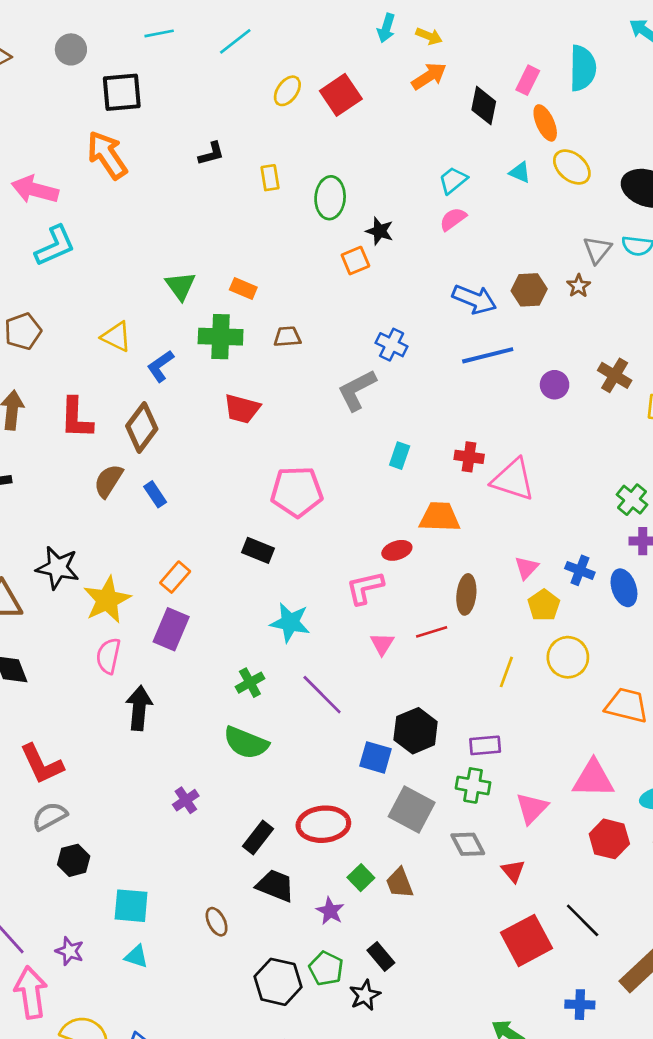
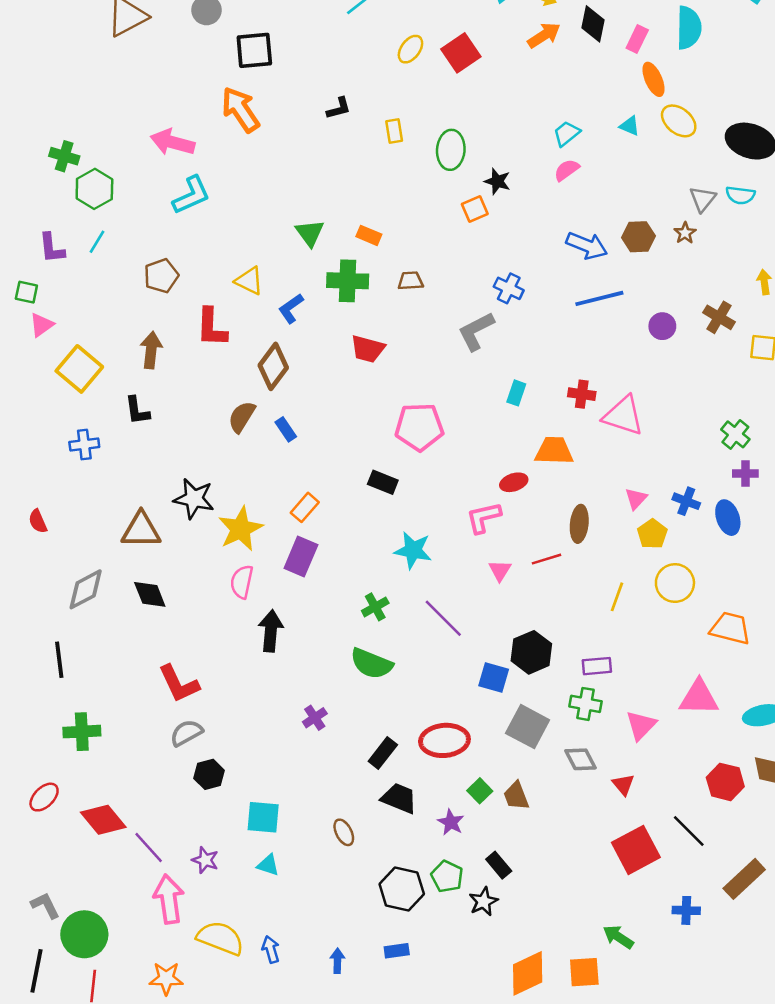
black diamond: (484, 106) -> (593, 24), moved
red L-shape: (76, 418) -> (212, 327), moved
red hexagon: (609, 839) -> (725, 782), moved

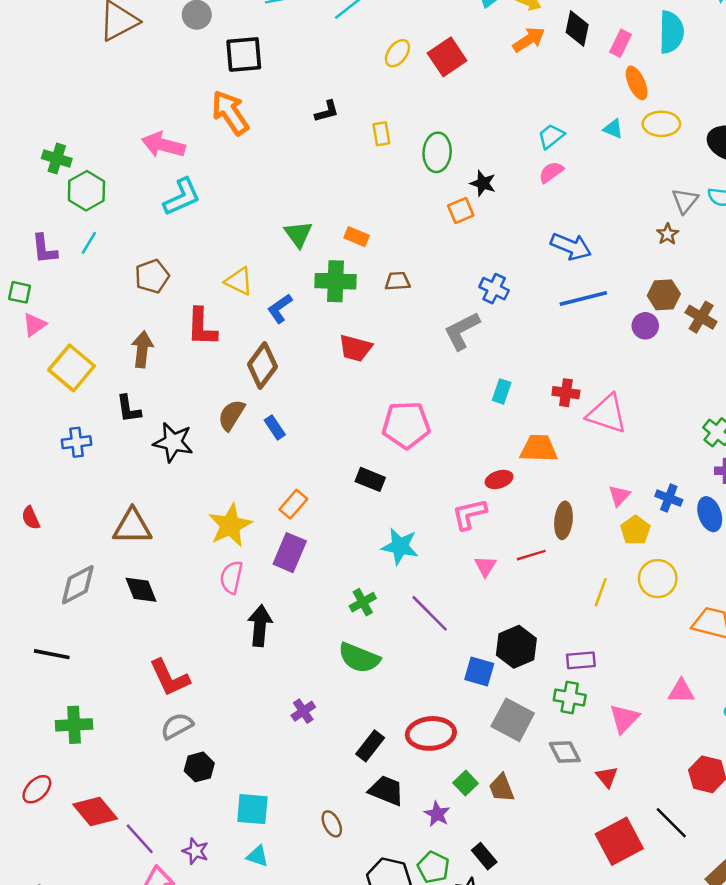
yellow ellipse: (679, 121) -> (661, 124), turned -40
brown hexagon: (638, 237) -> (664, 295), moved
black star: (194, 499) -> (173, 442), moved
black line: (59, 660) -> (52, 654), turned -72
pink triangle: (699, 698) -> (681, 691), size x0.7

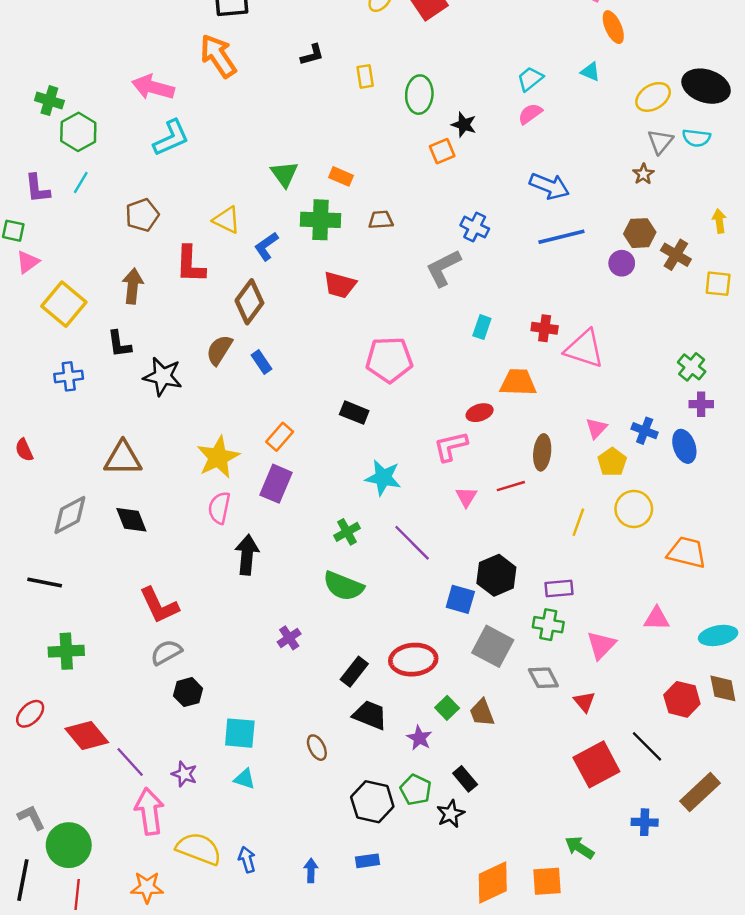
yellow ellipse: (661, 124) -> (653, 97), moved, turned -32

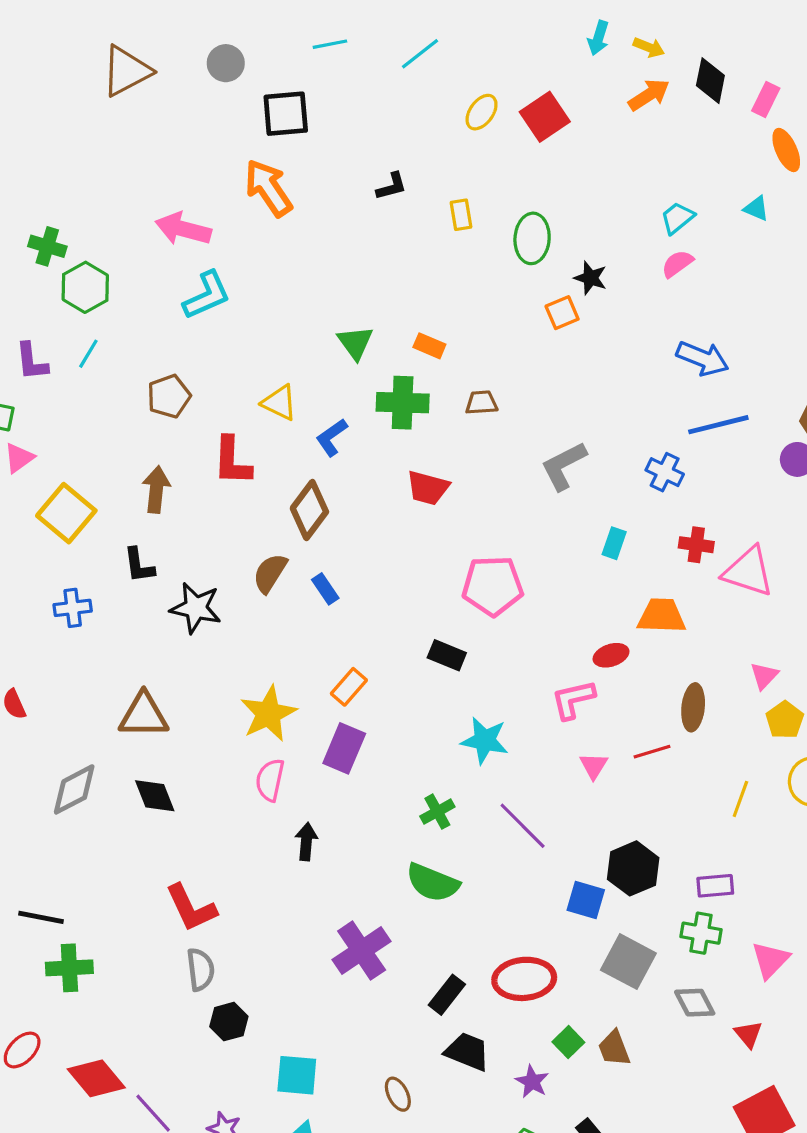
blue cross: (475, 227) -> (665, 472), moved
black arrow: (247, 555) -> (306, 842), size x0.7
black line: (45, 582) -> (41, 917), moved
purple cross: (289, 638) -> (362, 951), size x1.8
gray semicircle: (166, 652) -> (200, 969), turned 112

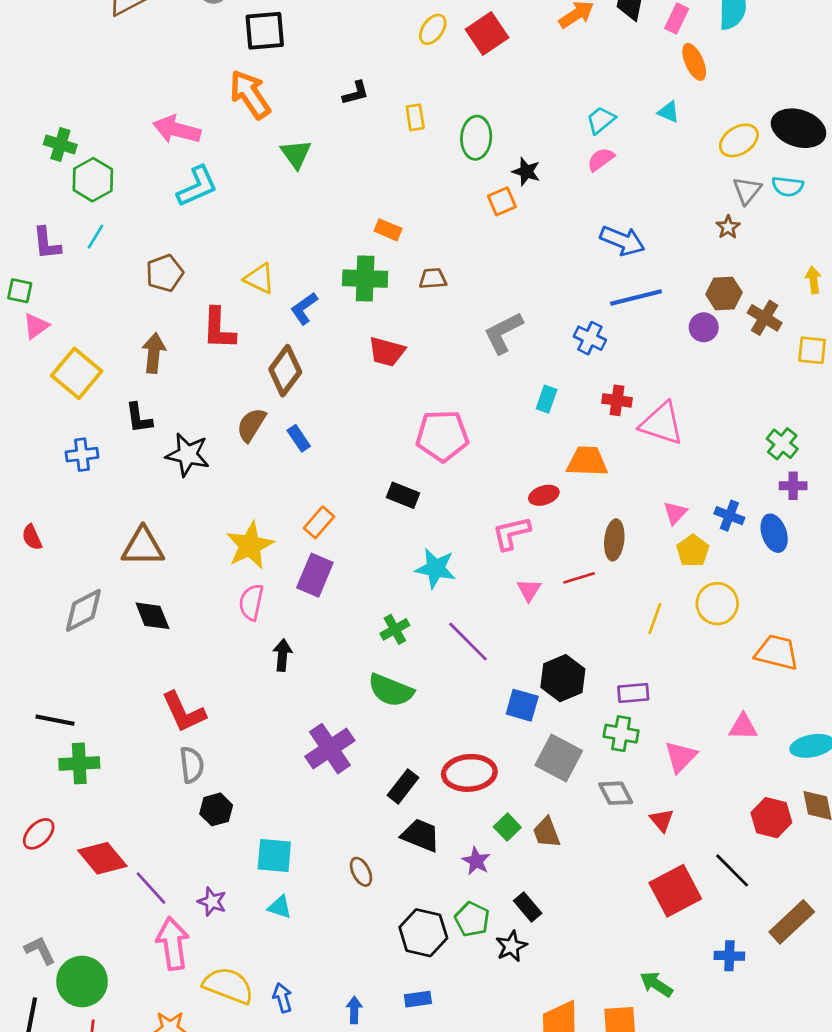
green triangle: (355, 343) -> (296, 154), moved

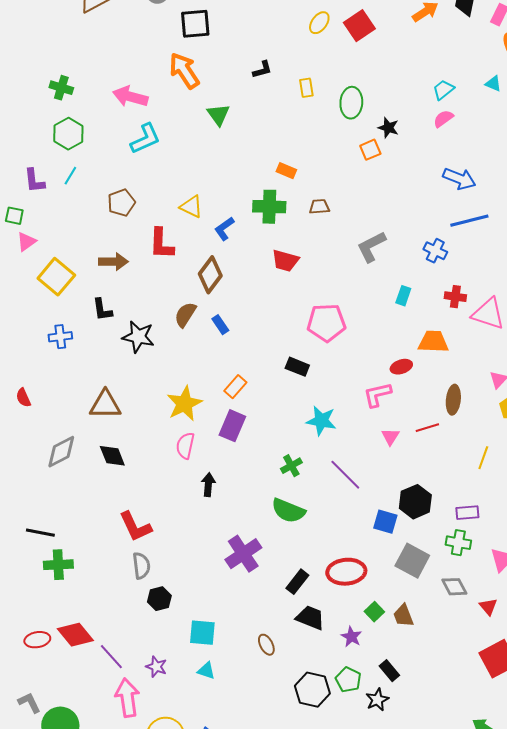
green cross: (60, 144) -> (61, 88), moved
brown arrow: (154, 353) -> (113, 262), turned 84
red ellipse: (39, 834) -> (37, 640), moved, turned 35

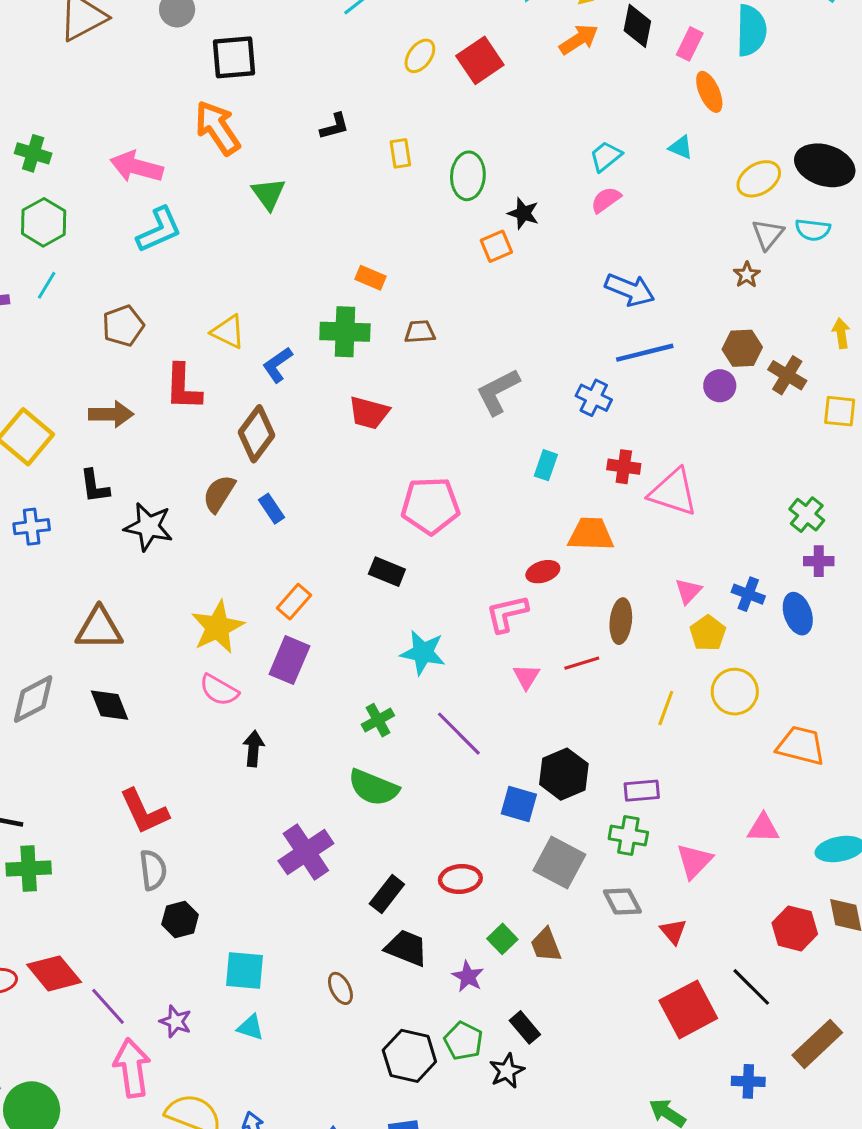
pink semicircle: (185, 446) -> (219, 690), turned -72
red ellipse: (346, 572) -> (460, 879), size x0.7

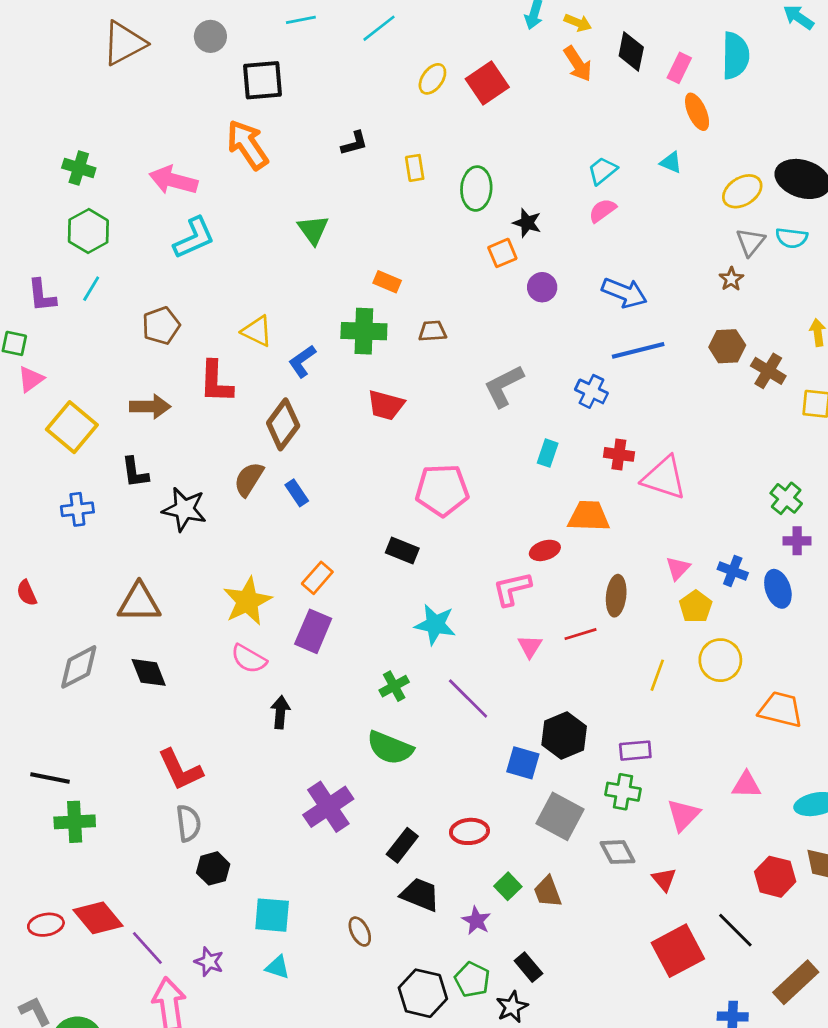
orange arrow: (579, 39) -> (578, 64), turned 90
green triangle: (268, 194) -> (313, 230), moved
purple circle: (720, 386) -> (542, 287), moved

